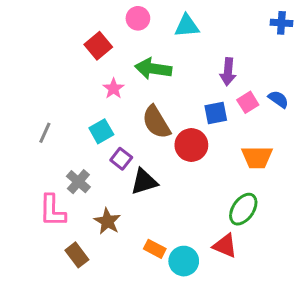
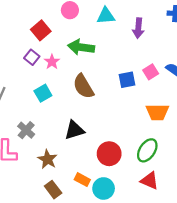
purple arrow: (228, 72) -> (138, 28), moved
red circle: (191, 145) -> (109, 154), moved
purple square: (121, 159) -> (32, 57), moved
red triangle: (225, 246) -> (150, 181), moved
brown rectangle: (77, 255) -> (53, 190), moved

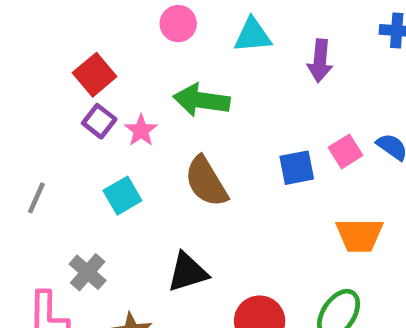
red square: (41, 30) -> (95, 75), moved

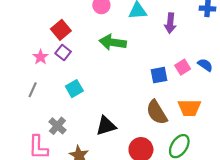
pink star: (141, 130) -> (41, 57), moved
brown semicircle: (206, 182) -> (157, 112), moved

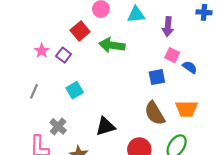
red square: (61, 30) -> (80, 31), moved
pink star: (41, 57) -> (42, 51), moved
blue semicircle: (205, 65) -> (190, 67), moved
pink square: (183, 67) -> (172, 55), moved, turned -32

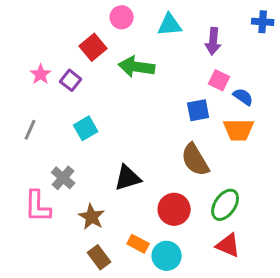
orange trapezoid: (186, 109) -> (239, 130), moved

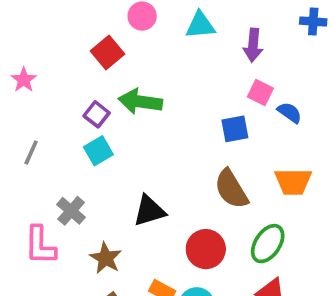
green arrow: (137, 67) -> (140, 102), moved
pink star: (41, 74) -> (24, 80), moved
purple square: (71, 80) -> (97, 114), moved
orange trapezoid: (239, 130) -> (293, 182), moved

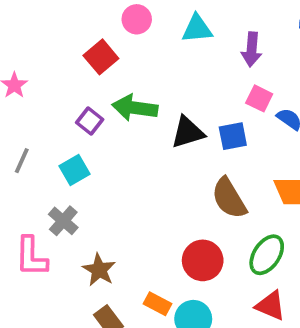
cyan square: (98, 151) -> (75, 170), moved
black triangle: (149, 211) -> (188, 132), moved

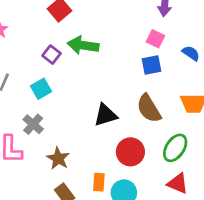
pink square: (259, 98) -> (155, 39), moved
black triangle: (188, 132) -> (105, 115), moved
orange rectangle: (157, 304) -> (99, 182), turned 66

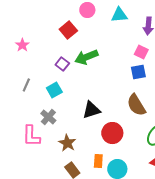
green arrow: (83, 45) -> (86, 57), turned -30
black triangle: (105, 115) -> (91, 110), moved
red circle: (130, 152) -> (112, 133), moved

